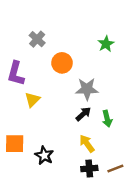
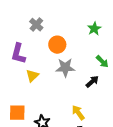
gray star: (87, 89) -> (65, 68), moved
black arrow: (83, 114) -> (92, 82), moved
green arrow: (107, 119) -> (102, 62), moved, turned -32

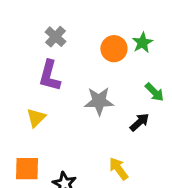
orange circle: (57, 45) -> (114, 49), moved
purple L-shape: (18, 54) -> (49, 76), moved
yellow triangle: (32, 76) -> (36, 118), moved

